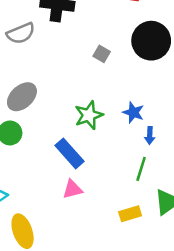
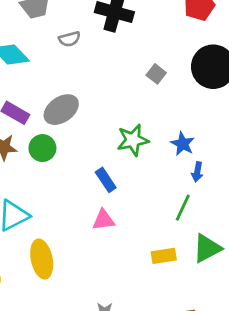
gray semicircle: (21, 33) -> (70, 39), size x0.7
blue rectangle: (70, 153) -> (106, 180), size x0.7

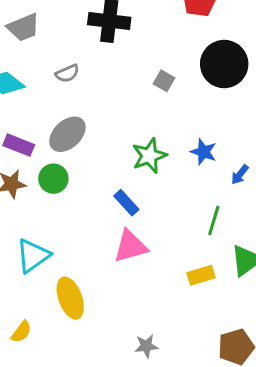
gray semicircle: (70, 39) -> (67, 73), moved
blue arrow: (197, 172) -> (240, 174), moved, turned 36
pink triangle: (103, 220) -> (130, 246), size x1.4

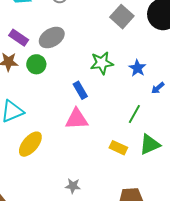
gray square: (164, 81) -> (122, 17), size x1.6
yellow rectangle: (201, 275) -> (118, 148), turned 30
yellow ellipse: (70, 298) -> (30, 144), turned 48

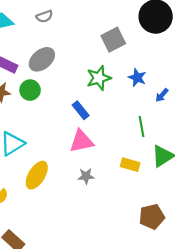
gray square: (122, 17) -> (113, 40), moved, turned 30
green line: (134, 114) -> (142, 126), turned -30
gray star: (73, 186) -> (86, 176), moved

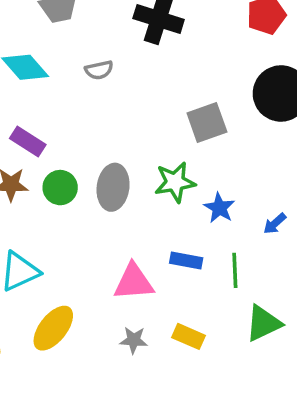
gray ellipse: (42, 59) -> (113, 187), moved, turned -50
blue star: (137, 78) -> (219, 208), moved
blue rectangle: (81, 110) -> (186, 260), moved, turned -48
yellow rectangle: (130, 165) -> (189, 336), moved

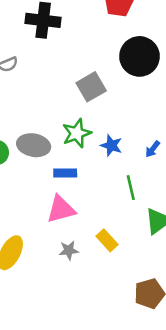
gray ellipse: (113, 187) -> (34, 145), turned -76
blue rectangle: (186, 260) -> (65, 173), moved
yellow rectangle: (189, 336) -> (107, 240), turned 35

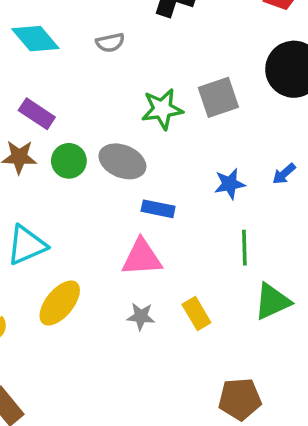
green star: (77, 133) -> (162, 109), moved
blue star: (111, 145) -> (230, 184), turned 30
blue arrow: (153, 149) -> (284, 174), moved

